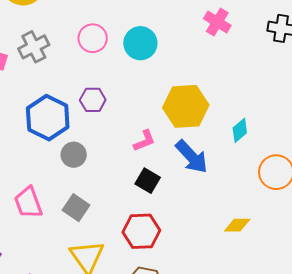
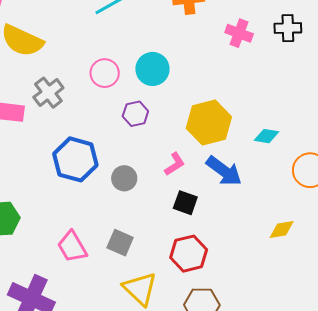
pink cross: (217, 22) -> (239, 33), moved
purple hexagon: (93, 100) -> (135, 114), moved
cyan diamond: (240, 130) -> (267, 136), turned 60
gray circle: (74, 155) -> (124, 178), moved

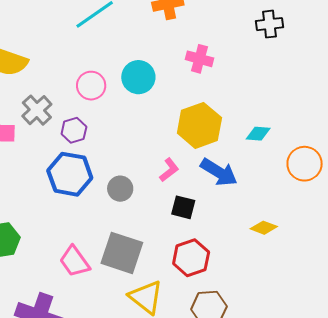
pink cross: (239, 33) -> (200, 59), moved
purple hexagon: (135, 114) -> (74, 130), moved
yellow diamond: (282, 229) -> (264, 228), moved, turned 36
gray square: (120, 243) -> (122, 253), size x1.6

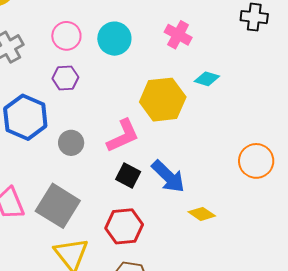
purple hexagon: (74, 130) -> (65, 78), moved
cyan diamond: (258, 134) -> (207, 79), moved
pink L-shape: (169, 170) -> (123, 136), size x1.5
blue arrow: (219, 172) -> (168, 176), moved

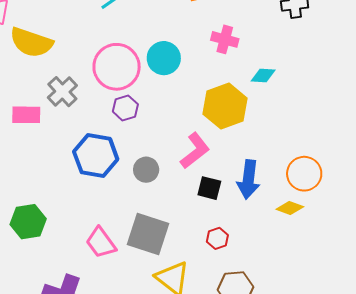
pink circle: (66, 36) -> (117, 67), size x1.6
orange circle: (256, 161) -> (304, 174), moved
blue arrow: (168, 176) -> (248, 179), turned 66
red hexagon: (124, 226) -> (217, 238), size x0.6

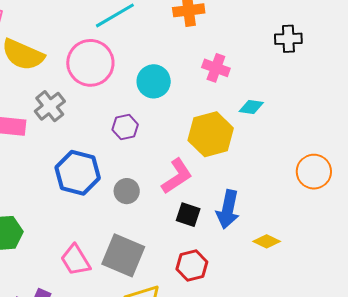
pink circle: (117, 67) -> (90, 63), moved
purple hexagon: (125, 108) -> (125, 127), moved
orange circle: (304, 174) -> (314, 172), moved
red hexagon: (217, 238) -> (192, 266), size x1.4

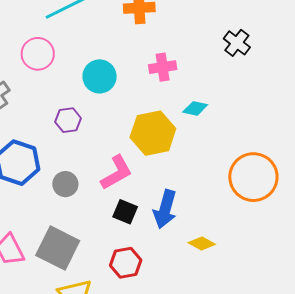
black cross: (288, 39) -> (237, 43), turned 36
pink circle: (90, 63) -> (38, 54), size x0.7
pink cross: (216, 68) -> (163, 67), turned -32
orange circle: (314, 172) -> (253, 177), size x1.4

